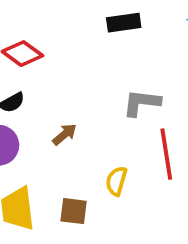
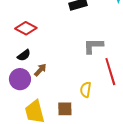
brown arrow: (65, 134) -> (40, 70), moved

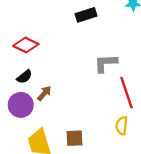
yellow semicircle: (86, 90) -> (122, 126), moved

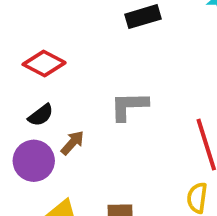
gray L-shape: (106, 63) -> (129, 106), moved

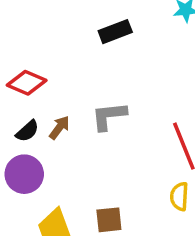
brown arrow: (72, 143) -> (59, 128), moved

